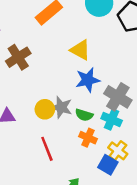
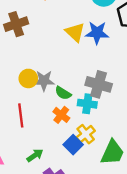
blue star: (88, 80) -> (97, 33), moved
gray cross: (118, 97) -> (99, 84), turned -30
gray star: (61, 107) -> (44, 81), turned -30
cyan cross: (112, 119) -> (87, 104), turned -30

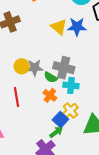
gray cross: (99, 84) -> (64, 68), moved
green arrow: (35, 155) -> (56, 132), moved

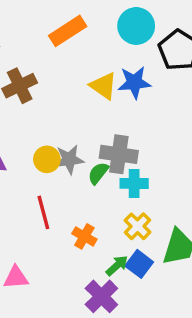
green semicircle: (51, 77) -> (98, 173), turned 104
orange cross: (50, 95) -> (84, 236), moved
blue square: (60, 120) -> (139, 264), moved

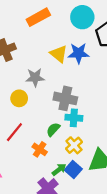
gray star: (69, 159) -> (35, 77), moved
green semicircle: (98, 173) -> (53, 129), moved
red line: (43, 212) -> (14, 132), turned 50

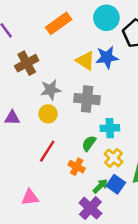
gray star: (35, 77) -> (51, 90), moved
gray cross: (65, 98) -> (87, 99), moved

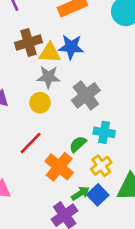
blue star: (107, 57) -> (71, 47), moved
yellow triangle: (85, 61) -> (50, 53), moved, turned -42
gray cross: (87, 99) -> (86, 95), turned 35
orange cross: (77, 167) -> (59, 167), size x1.5

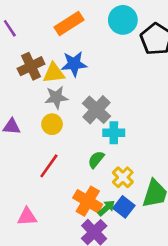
cyan cross: (104, 132) -> (114, 133), moved
orange cross: (59, 167) -> (88, 201), moved

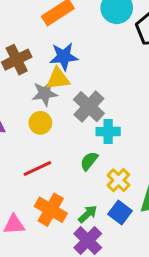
yellow triangle: (54, 73) -> (58, 79), moved
red line: (49, 166) -> (37, 168), turned 30
orange cross: (88, 201) -> (51, 210), moved
green arrow: (106, 208) -> (88, 214), moved

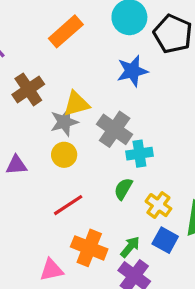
blue star: (64, 57) -> (132, 71), moved

